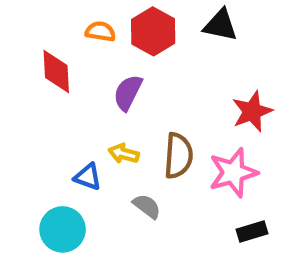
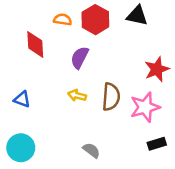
blue triangle: (88, 177) -> (22, 99), moved
gray semicircle: (147, 206) -> (91, 150), moved
cyan circle: (63, 229) -> (21, 148), moved

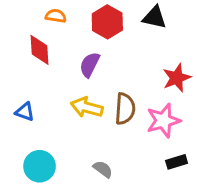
orange semicircle: (63, 20) -> (56, 16), moved
yellow arrow: (77, 95) -> (87, 107), size x1.5
cyan circle: (21, 148) -> (40, 166), moved

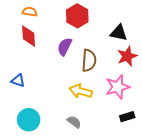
orange semicircle: (56, 16) -> (30, 12), moved
black triangle: (154, 17) -> (119, 33), moved
yellow arrow: (87, 107) -> (81, 91), moved
brown semicircle: (125, 109) -> (89, 60), moved

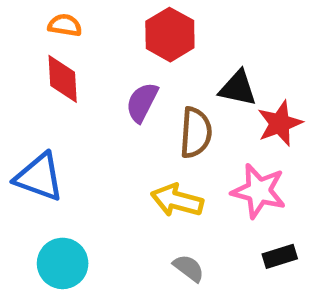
black triangle: (119, 33) -> (238, 88), moved
blue triangle: (18, 81) -> (39, 177), size x1.6
pink star: (118, 87) -> (259, 191), turned 30
gray semicircle: (74, 122) -> (189, 268), moved

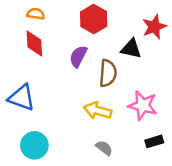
red star: (280, 123) -> (154, 27), moved

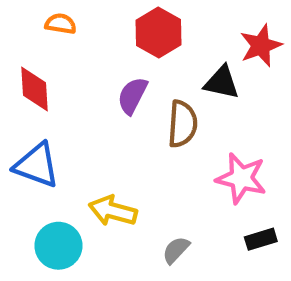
red diamond: (34, 43) -> (35, 89), moved
yellow arrow: (98, 111) -> (113, 211), moved
gray semicircle: (104, 148) -> (176, 250), turned -84

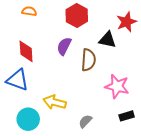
red diamond: (35, 89) -> (26, 51), moved

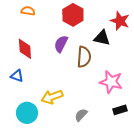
red star: (127, 22) -> (120, 21), turned -30
blue triangle: (18, 80) -> (17, 76), size x0.6
yellow arrow: (55, 102) -> (52, 97), turned -35

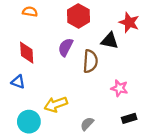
pink star: (111, 82) -> (119, 88), size x0.7

